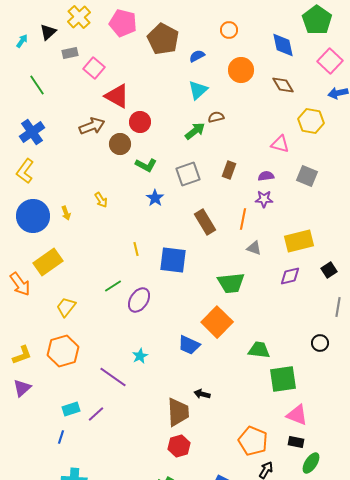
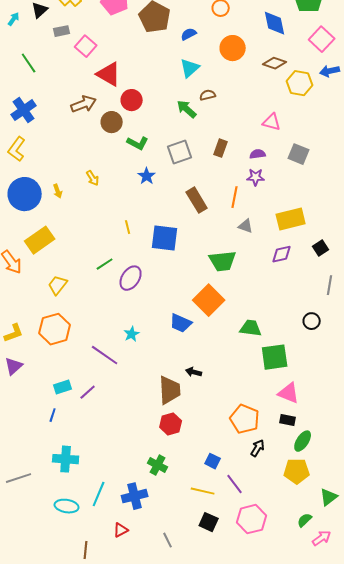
brown diamond: (283, 85) -> (275, 63), turned -40
yellow hexagon: (311, 121) -> (300, 83), moved
green arrow: (195, 131) -> (187, 109), turned -100

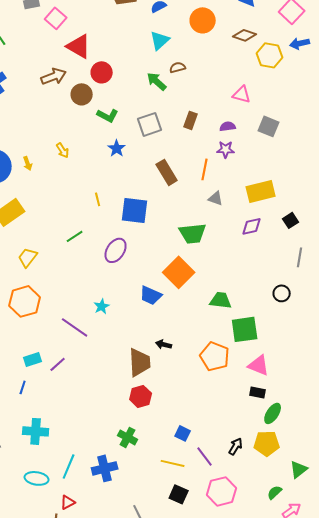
purple ellipse: (131, 278) -> (116, 250), moved
orange pentagon: (245, 419) -> (215, 356), moved
black arrow: (258, 448) -> (236, 446), moved
red triangle: (121, 530) -> (68, 502), moved

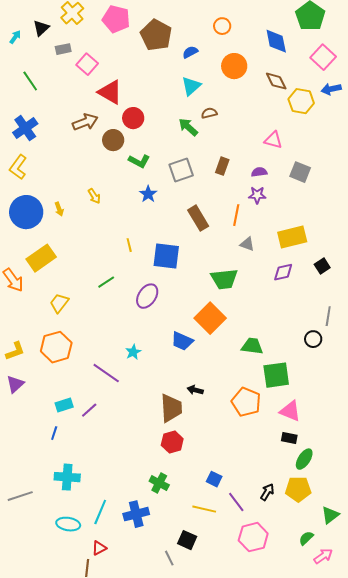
brown diamond: (245, 35) -> (276, 81), turned 45
gray line: (300, 257) -> (328, 316), moved
black square: (179, 494) -> (187, 540), moved

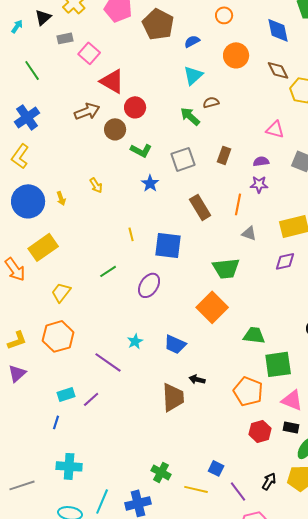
blue trapezoid: (182, 341) -> (175, 344), moved
red hexagon: (172, 442) -> (260, 431), moved
yellow line: (204, 509) -> (196, 489), moved

